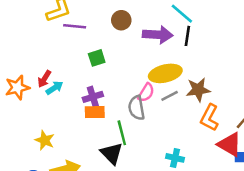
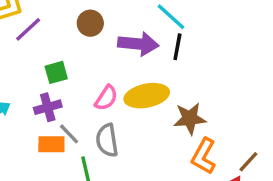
purple line: (75, 26) -> (28, 29), turned -50
pink semicircle: (146, 93) -> (106, 98), moved
gray line: (170, 96) -> (69, 134), moved, turned 72
purple cross: (93, 97) -> (48, 107), moved

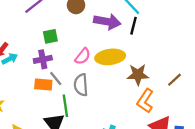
brown line: (248, 162) -> (174, 80), moved

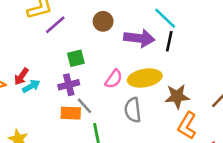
gray semicircle: (81, 85) -> (133, 110), moved

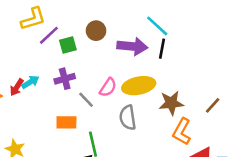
green square: (76, 58) -> (68, 45), moved
purple cross: (69, 85) -> (65, 79), moved
cyan arrow: (31, 86) -> (30, 82), moved
gray line: (84, 106) -> (86, 100), moved

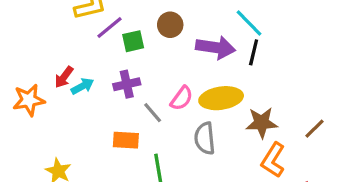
red arrow: (17, 87) -> (64, 77), moved

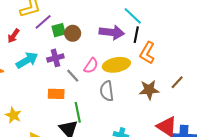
brown circle: (170, 25) -> (73, 33), moved
red arrow: (64, 77) -> (13, 36), moved
cyan arrow: (82, 86) -> (27, 60), size x1.5
brown star: (262, 123) -> (149, 90), moved
orange L-shape: (273, 160) -> (147, 53), moved

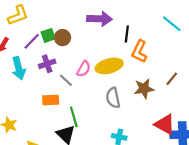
cyan line: (133, 16) -> (172, 24), moved
purple line: (43, 22) -> (32, 41), moved
purple arrow: (112, 32) -> (100, 19), moved
cyan arrow: (27, 60) -> (19, 68), turned 110
gray semicircle: (107, 91) -> (113, 98), moved

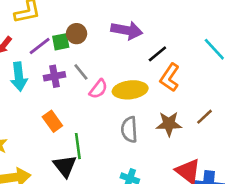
black line: (127, 34) -> (157, 54), turned 35
brown circle: (62, 38) -> (77, 34), moved
gray line: (66, 80) -> (81, 72), moved
orange rectangle: (51, 100) -> (52, 121), turned 49

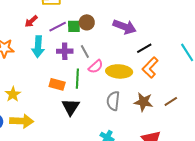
orange rectangle: (52, 121) -> (57, 84), turned -49
green line: (78, 146) -> (77, 79), moved
black triangle: (65, 166) -> (71, 107), moved

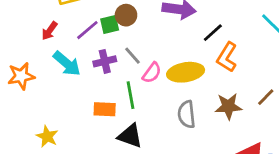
cyan arrow: (38, 47) -> (67, 64), turned -40
black triangle: (71, 107) -> (130, 136), turned -30

